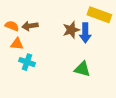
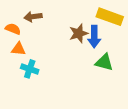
brown arrow: (30, 26) -> (33, 17), moved
green triangle: (82, 69) -> (104, 62), moved

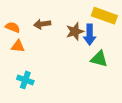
brown arrow: (33, 17) -> (42, 24), moved
cyan cross: (30, 69) -> (25, 80), moved

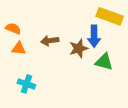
brown arrow: (42, 24) -> (50, 41), moved
brown star: (75, 31) -> (79, 48), moved

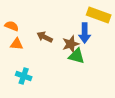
brown arrow: (50, 41) -> (45, 37), turned 35
green triangle: (104, 62) -> (77, 56), moved

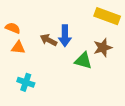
blue arrow: (85, 33) -> (65, 36), moved
brown star: (71, 44) -> (103, 48), moved

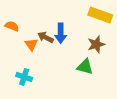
orange triangle: (18, 48) -> (31, 44), moved, turned 48
green triangle: (83, 61) -> (85, 67), moved

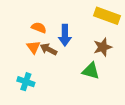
orange semicircle: (12, 26) -> (39, 28), moved
brown arrow: (45, 37) -> (49, 49), moved

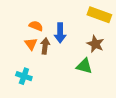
brown star: (103, 47) -> (95, 44), turned -30
brown arrow: (49, 49) -> (45, 46), turned 70

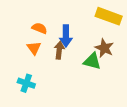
brown arrow: (45, 46) -> (59, 50), moved
green triangle: (84, 66) -> (92, 61), moved

